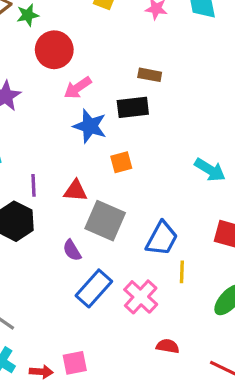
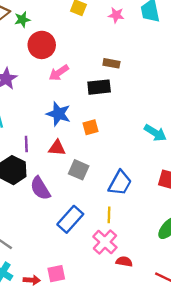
blue star: (90, 126) -> (59, 114), moved
gray square: (105, 221) -> (79, 170), size x0.7
purple semicircle: (72, 250) -> (40, 188), moved, size x1.5
yellow line: (182, 272) -> (109, 215), moved
pink cross: (141, 297) -> (105, 242), moved

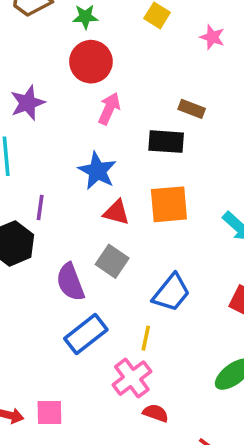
green star: (22, 20) -> (85, 17), moved
pink arrow: (59, 73) -> (109, 109), turned 138
orange square: (91, 127) -> (169, 204), moved, size x1.6
red triangle: (57, 148) -> (116, 212), moved
purple semicircle: (40, 188) -> (70, 282), moved

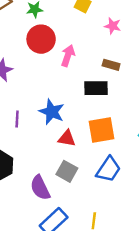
pink star: (212, 37) -> (113, 26), moved
pink arrow: (109, 109) -> (68, 56), moved
purple line: (40, 208) -> (17, 119), moved
blue trapezoid: (171, 293) -> (108, 169), moved

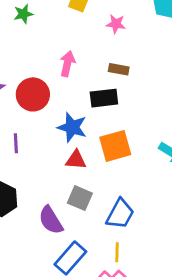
red circle: (41, 39) -> (33, 94), moved
blue star: (52, 112) -> (72, 127), moved
blue trapezoid: (108, 169) -> (120, 214), moved

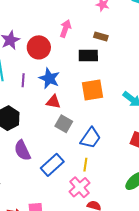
blue star: (72, 127) -> (49, 78), moved
red triangle: (76, 160) -> (53, 102), moved
purple semicircle: (51, 220) -> (22, 150), moved

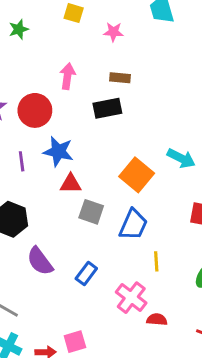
orange square: (93, 90) -> (137, 175), moved, turned -30
blue rectangle: (52, 165) -> (86, 273), size x0.7
yellow line: (85, 165) -> (156, 261), moved

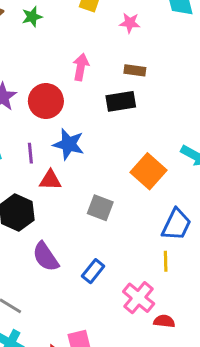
red triangle: (71, 184) -> (50, 180), moved
blue trapezoid: (133, 225) -> (176, 224), moved

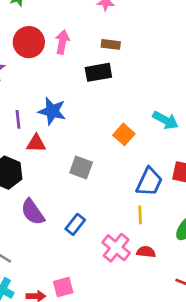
red circle: (46, 101) -> (29, 42), moved
orange square: (148, 171) -> (124, 134), size x0.7
red semicircle: (164, 321) -> (146, 252), moved

